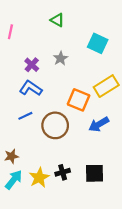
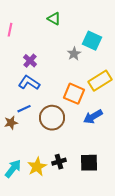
gray star: (60, 58) -> (74, 54), moved
brown star: (12, 156) -> (11, 123), moved

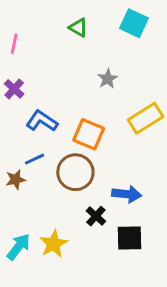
cyan square: (92, 41) -> (134, 23), moved
purple cross: (30, 61) -> (14, 89), moved
orange square: (74, 94) -> (89, 134), moved
blue arrow: (93, 117) -> (127, 194), moved, turned -144
black cross: (59, 162) -> (96, 216), moved, turned -32

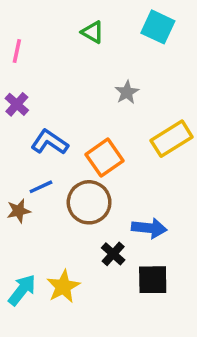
orange square: (89, 134) -> (105, 158), turned 32

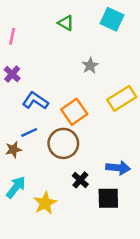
blue arrow: (149, 228) -> (118, 168), moved
cyan arrow: (22, 290) -> (16, 187), moved

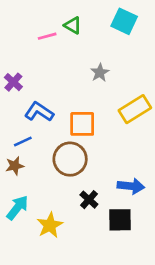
pink line: (12, 36) -> (47, 36), moved, turned 63
orange square: (74, 112) -> (82, 124), turned 35
blue line: (29, 132) -> (23, 141), moved

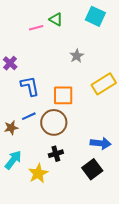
blue L-shape: (39, 112) -> (30, 86), turned 45
blue line: (23, 141) -> (29, 116), moved
black cross: (89, 200) -> (56, 154), moved, turned 32
black square: (120, 220) -> (92, 169), turned -36

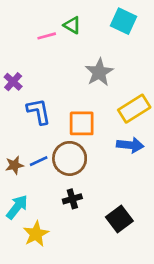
gray star: (77, 56) -> (99, 72), size x1.5
blue line: (29, 116) -> (39, 161), moved
blue arrow: (101, 143) -> (130, 145), moved
yellow star: (38, 173) -> (36, 234), moved

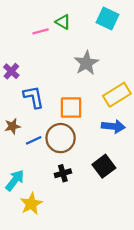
brown star: (14, 165) -> (12, 126), moved
black square: (119, 219) -> (104, 166), moved

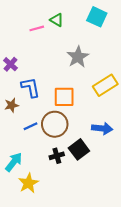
brown star: (12, 126) -> (12, 105), moved
blue arrow: (113, 126) -> (102, 128), moved
black square: (104, 166) -> (79, 149), moved

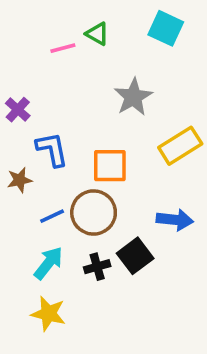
cyan arrow: (14, 162) -> (48, 263), moved
yellow star: (28, 183) -> (48, 314), turned -30

